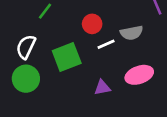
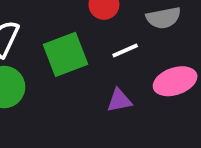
white line: (106, 44) -> (125, 51), moved

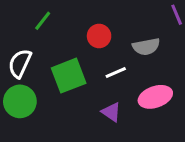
purple triangle: (119, 100) -> (111, 112), turned 45

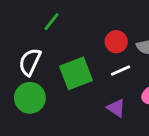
red circle: (99, 36) -> (116, 42), moved

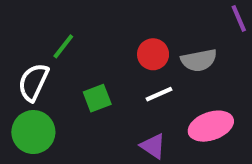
green line: (51, 22) -> (63, 46), moved
green square: (76, 73) -> (97, 98), size x0.6

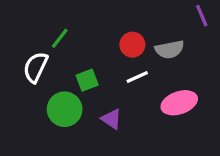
green circle: (33, 132) -> (65, 109), moved
purple triangle: (153, 146) -> (111, 119), moved

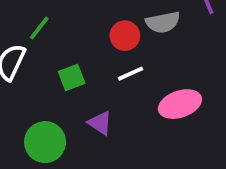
gray semicircle: (170, 49) -> (163, 22), moved
green circle: (65, 109) -> (45, 142), moved

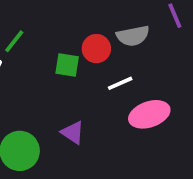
white line: (131, 74) -> (120, 83), moved
green square: (72, 77) -> (67, 65), moved, turned 30

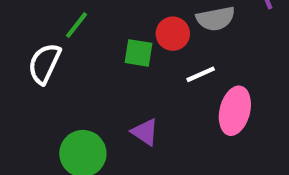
pink ellipse: (149, 114) -> (235, 111), turned -57

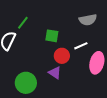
red circle: (173, 34) -> (62, 56), moved

